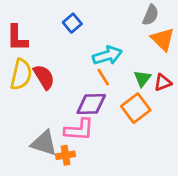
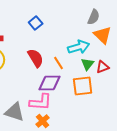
cyan arrow: (107, 55) -> (79, 47), moved
red semicircle: (44, 77) -> (36, 58), moved
orange square: (136, 108) -> (83, 86), turned 30
orange cross: (66, 155) -> (43, 121), moved, turned -32

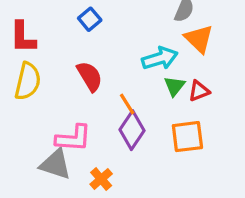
orange line: (59, 63) -> (127, 104), moved
purple diamond: (50, 83) -> (132, 130), moved, turned -55
orange square: (83, 86) -> (187, 137), moved
pink L-shape: (41, 102) -> (73, 138), moved

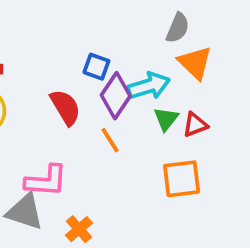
blue square: (90, 19) -> (96, 67), moved, turned -30
purple diamond: (132, 130) -> (116, 96), moved

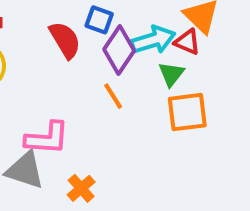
red semicircle: (65, 107) -> (65, 40), moved
red triangle: (195, 125) -> (187, 42), moved, turned 44
orange square: (182, 179) -> (187, 112), moved

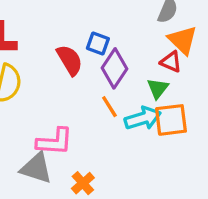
cyan arrow: (153, 40) -> (143, 118), moved

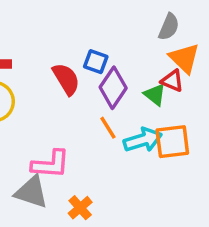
green triangle: (158, 88) -> (155, 95), moved, turned -30

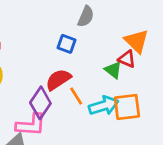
gray semicircle: (169, 27) -> (86, 16), moved
red semicircle: (66, 79) -> (58, 80), moved, turned -92
purple diamond: (113, 88) -> (40, 103), moved

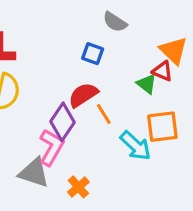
gray semicircle: (86, 16) -> (115, 22), turned 100
cyan arrow: (104, 106) -> (135, 146), moved, turned 60
pink L-shape: (31, 125) -> (51, 147), turned -64

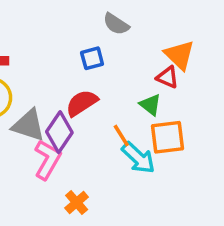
blue square: (93, 54) -> (92, 58), turned -35
green triangle: (147, 84) -> (150, 105), moved
orange line: (104, 114) -> (121, 136), moved
gray triangle: (34, 173) -> (29, 125), moved

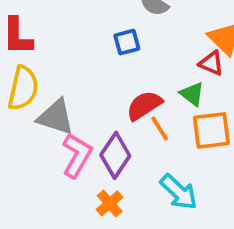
red semicircle: (82, 103) -> (144, 105), moved
purple diamond: (59, 132) -> (115, 155), moved
cyan arrow: (138, 158) -> (179, 192), moved

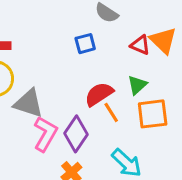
red triangle: (211, 63) -> (140, 45), moved
green triangle: (192, 94) -> (137, 85), turned 40

